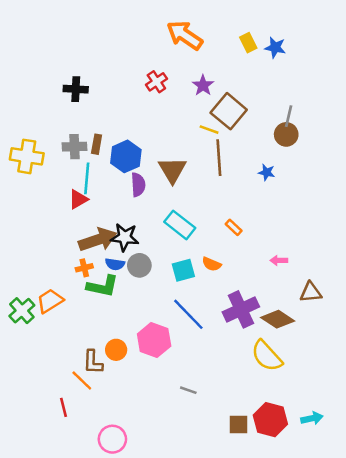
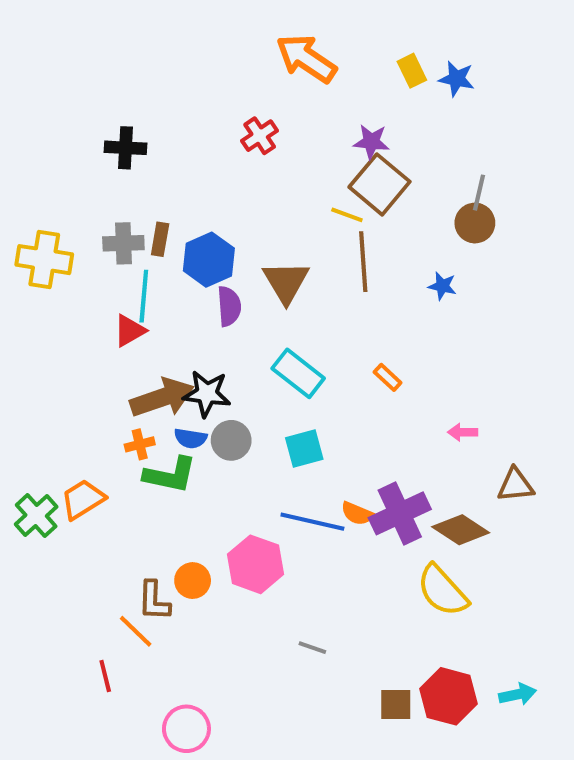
purple star: (203, 85) -> (371, 142), moved, turned -30
orange semicircle: (212, 264) -> (357, 513), moved
blue line: (188, 314) -> (312, 522), turned -33

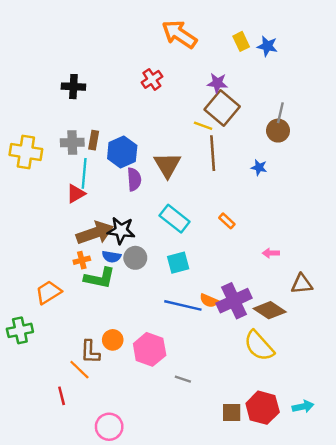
green cross: (36, 516) -> (20, 330), moved, turned 30
pink hexagon: (256, 564) -> (150, 349), moved

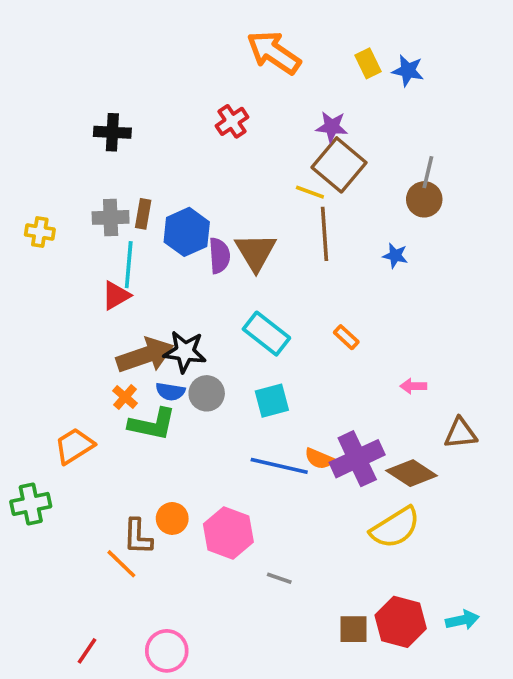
yellow cross: (26, 152) -> (40, 232), size x0.6
purple semicircle: (134, 179) -> (219, 256), moved
orange cross: (82, 260) -> (125, 397), turned -35
yellow semicircle: (259, 346) -> (395, 528), turned -80
red line: (62, 396) -> (87, 651), moved, turned 48

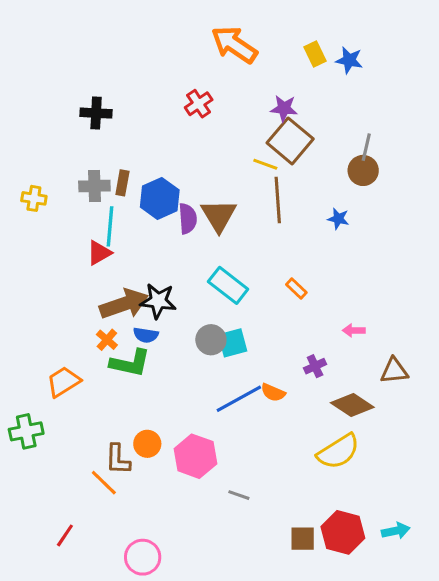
gray circle: (207, 393) -> (211, 340), moved
purple cross: (357, 459) -> (315, 366), moved, size x0.5
blue line: (279, 466) -> (239, 399), turned -42
red line: (87, 651) -> (65, 535), moved

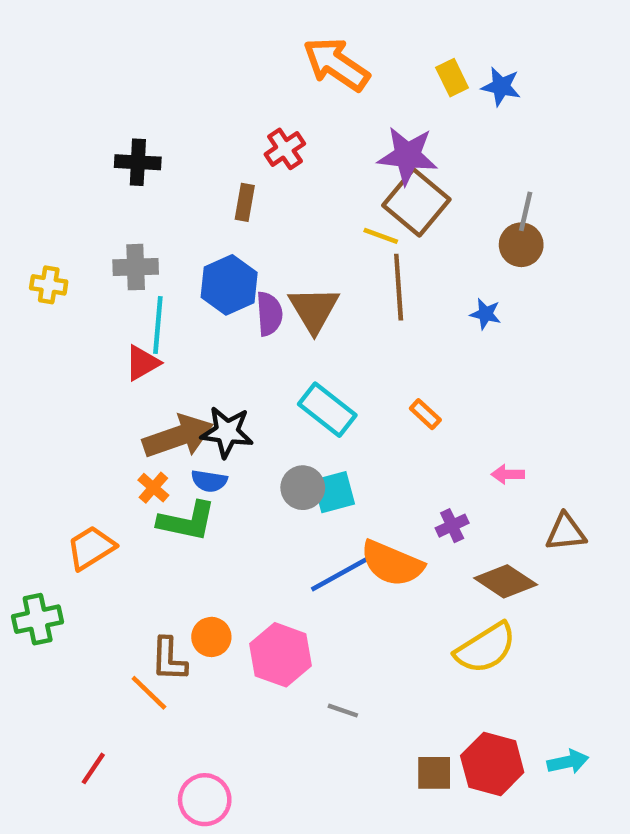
purple star: (284, 108) -> (407, 156), size x1.5
brown rectangle: (122, 183) -> (245, 202), moved
orange semicircle: (273, 393) -> (392, 563), size x1.8

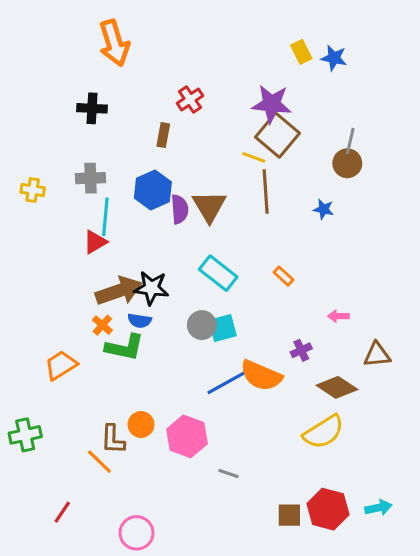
orange arrow: (336, 64) -> (114, 43), moved, turned -141
green cross: (38, 619) -> (25, 435), moved

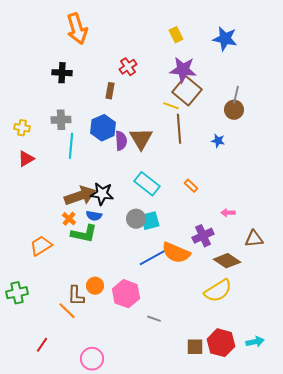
yellow rectangle: (301, 52) -> (176, 35), moved
blue star: (334, 58) -> (225, 39), size x1.4
red triangle: (95, 242) -> (26, 159), moved
purple cross: (301, 350) -> (203, 236), size x1.5

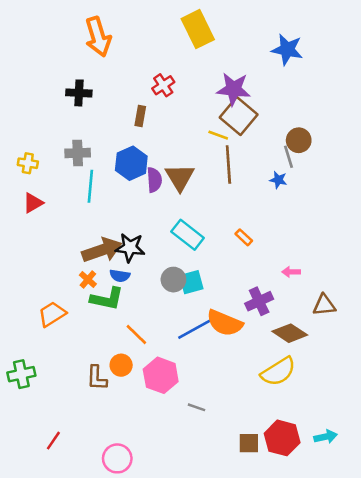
yellow rectangle: (176, 35) -> (198, 29), moved, size x1.8
gray line: (236, 95) -> (288, 157), moved, turned -30
orange line: (67, 311) -> (136, 334), moved

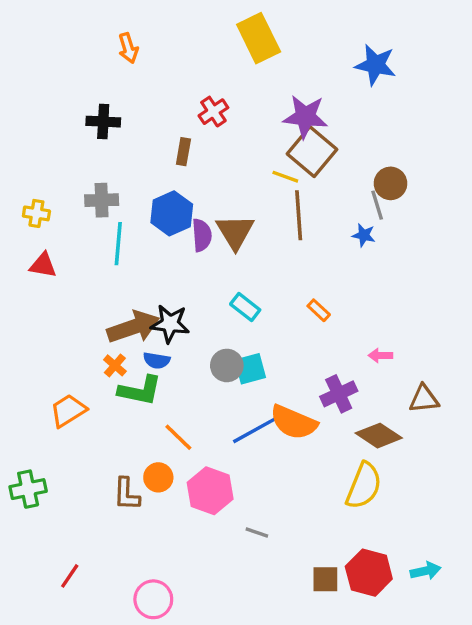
orange arrow: (98, 37) -> (128, 48), size x0.6
red triangle: (33, 203) -> (43, 265), turned 40
cyan rectangle: (188, 235) -> (245, 307), size x0.7
yellow semicircle: (278, 372) -> (364, 486), turned -36

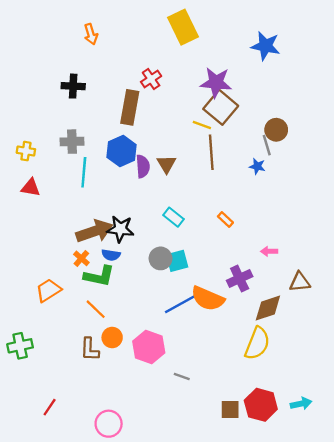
brown rectangle: (183, 152) -> (130, 107), size x1.8
brown triangle: (235, 232) -> (166, 164), size x0.7
brown diamond: (379, 436) -> (268, 308), turned -52
orange line: (178, 437) -> (96, 309), moved

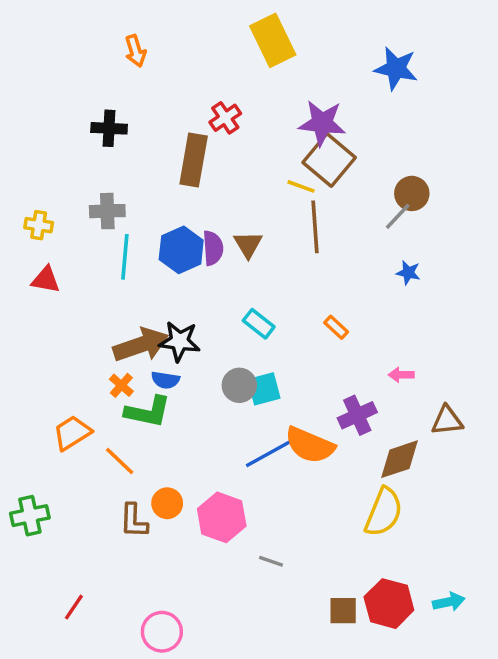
gray line: (267, 145) -> (398, 216), turned 60
blue hexagon: (122, 151) -> (181, 250), moved
blue star: (257, 166) -> (408, 273), moved
orange line: (96, 309) -> (120, 461), moved

